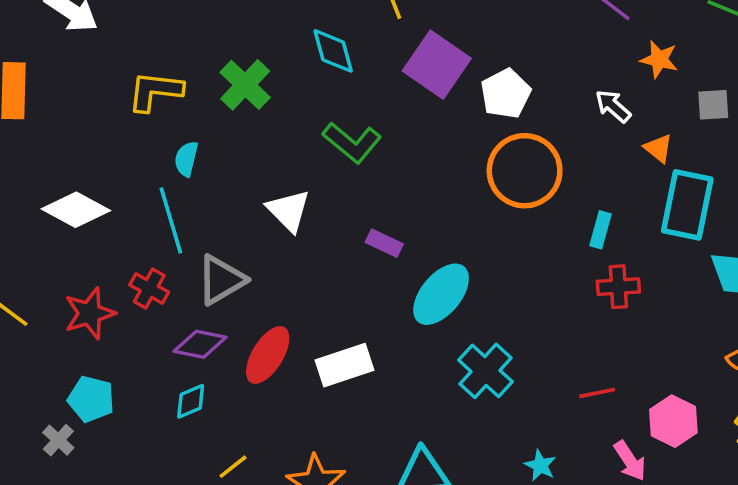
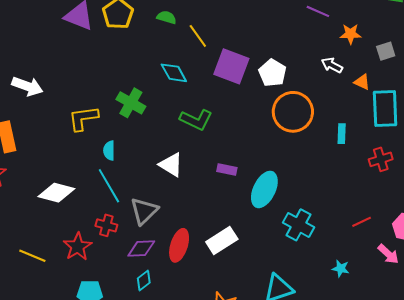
red cross: (618, 287) -> (381, 159), moved

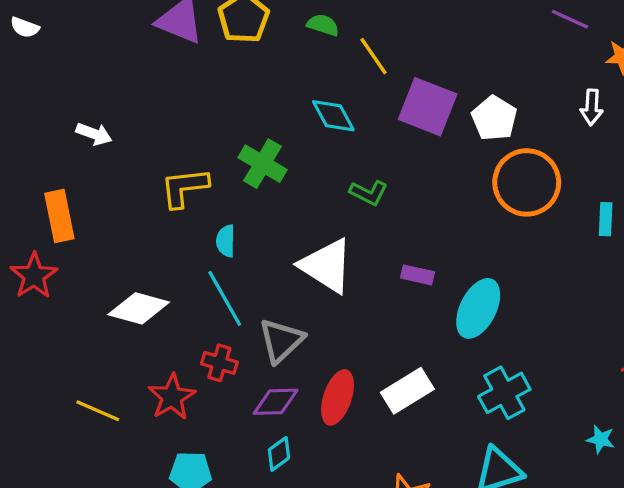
white arrow: (332, 65) -> (592, 107), turned -115
white arrow: (27, 86) -> (94, 134), size x0.7
green L-shape: (196, 120) -> (369, 193), size x0.7
white triangle: (171, 165) -> (326, 266), size x1.4
cyan cross: (299, 225) -> (504, 393), moved, turned 32

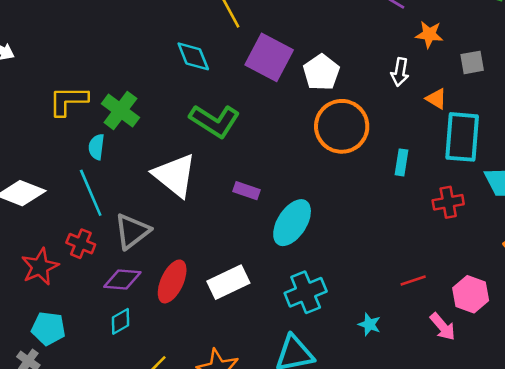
green cross: (263, 164) -> (120, 111), moved
green L-shape: (369, 193) -> (215, 121), size x1.6
cyan star: (601, 439) -> (369, 324), moved

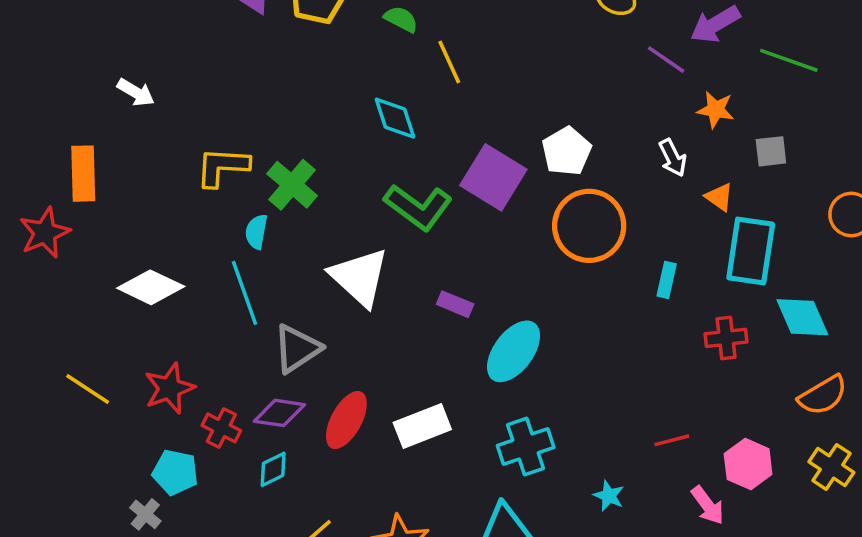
purple square: (269, 57) -> (493, 177), moved
white arrow: (400, 72) -> (673, 158), turned -40
red cross: (81, 244) -> (221, 428), moved

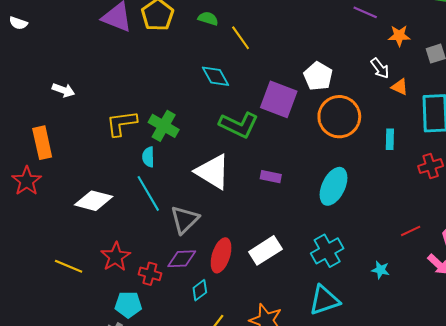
orange triangle: (719, 197) -> (400, 87), moved
cyan ellipse: (514, 351) -> (334, 186), moved
cyan diamond: (273, 469) -> (200, 290), moved

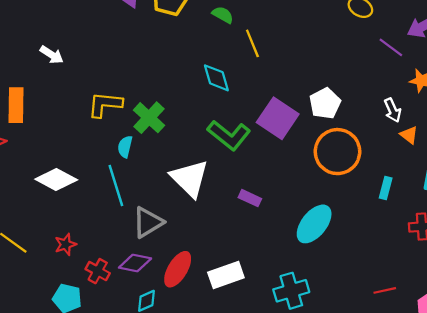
red star: (116, 257) -> (65, 244), size x0.7

